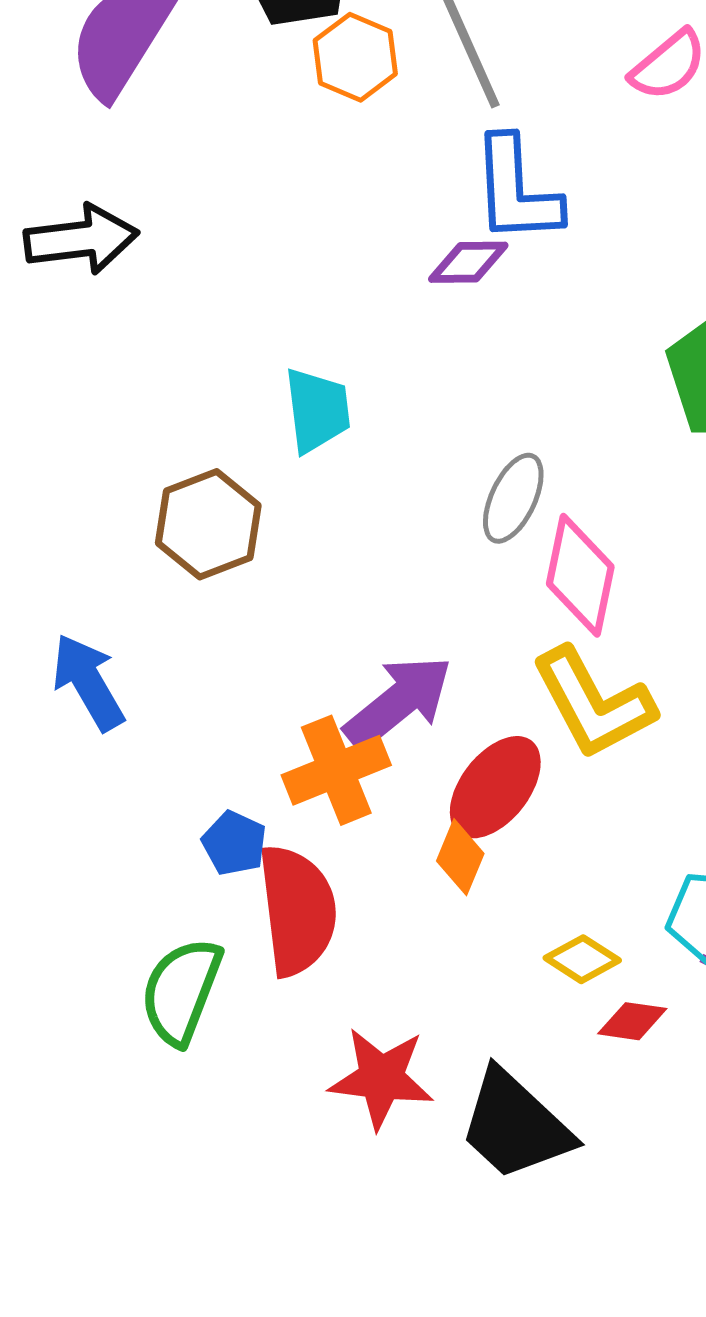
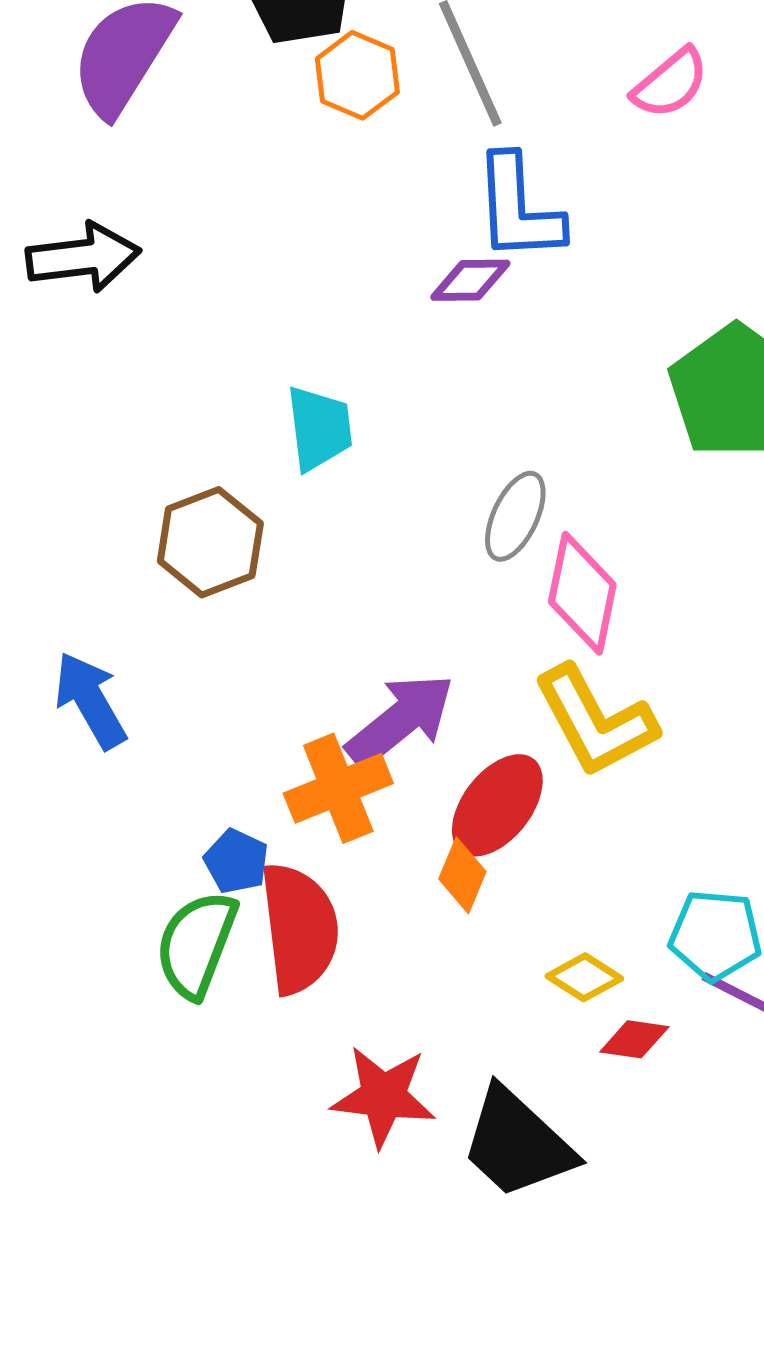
green semicircle: (181, 991) -> (196, 944), moved

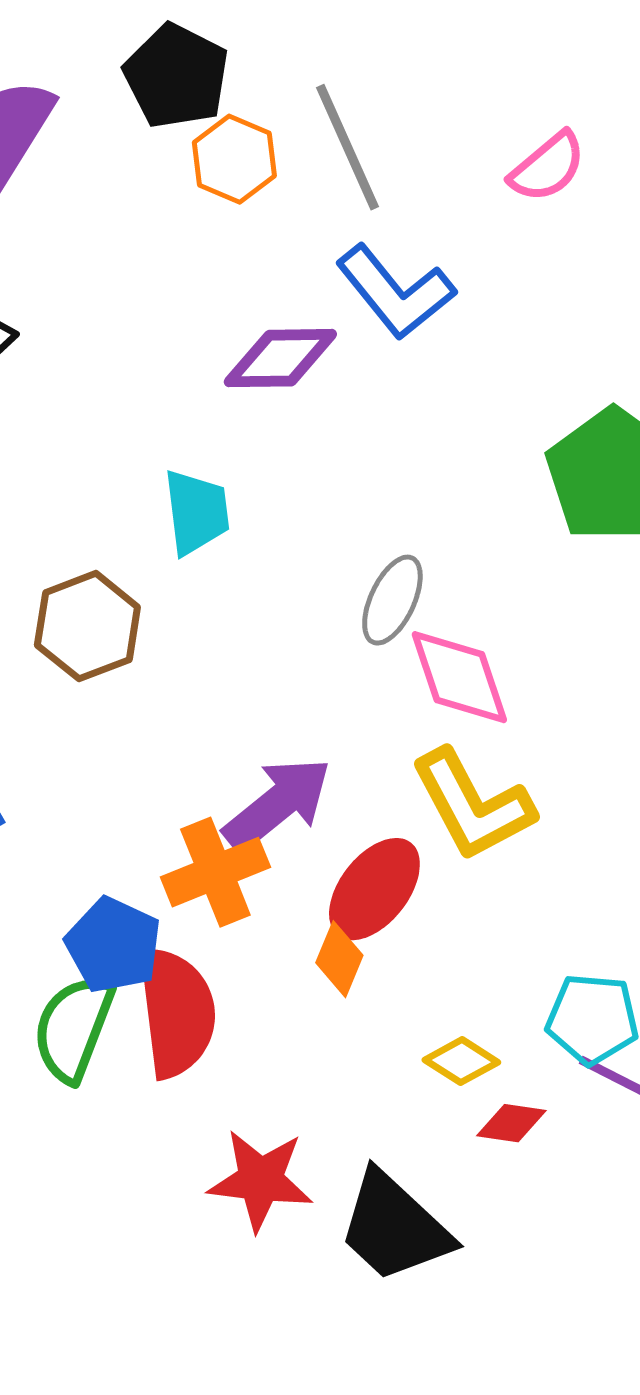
blue L-shape: (518, 208) -> (395, 292), turned -36
purple diamond: (470, 280) -> (280, 358), moved, size x1.4
pink diamond: (582, 593) -> (459, 677), turned -30
blue pentagon: (236, 861) -> (113, 945), size x1.5

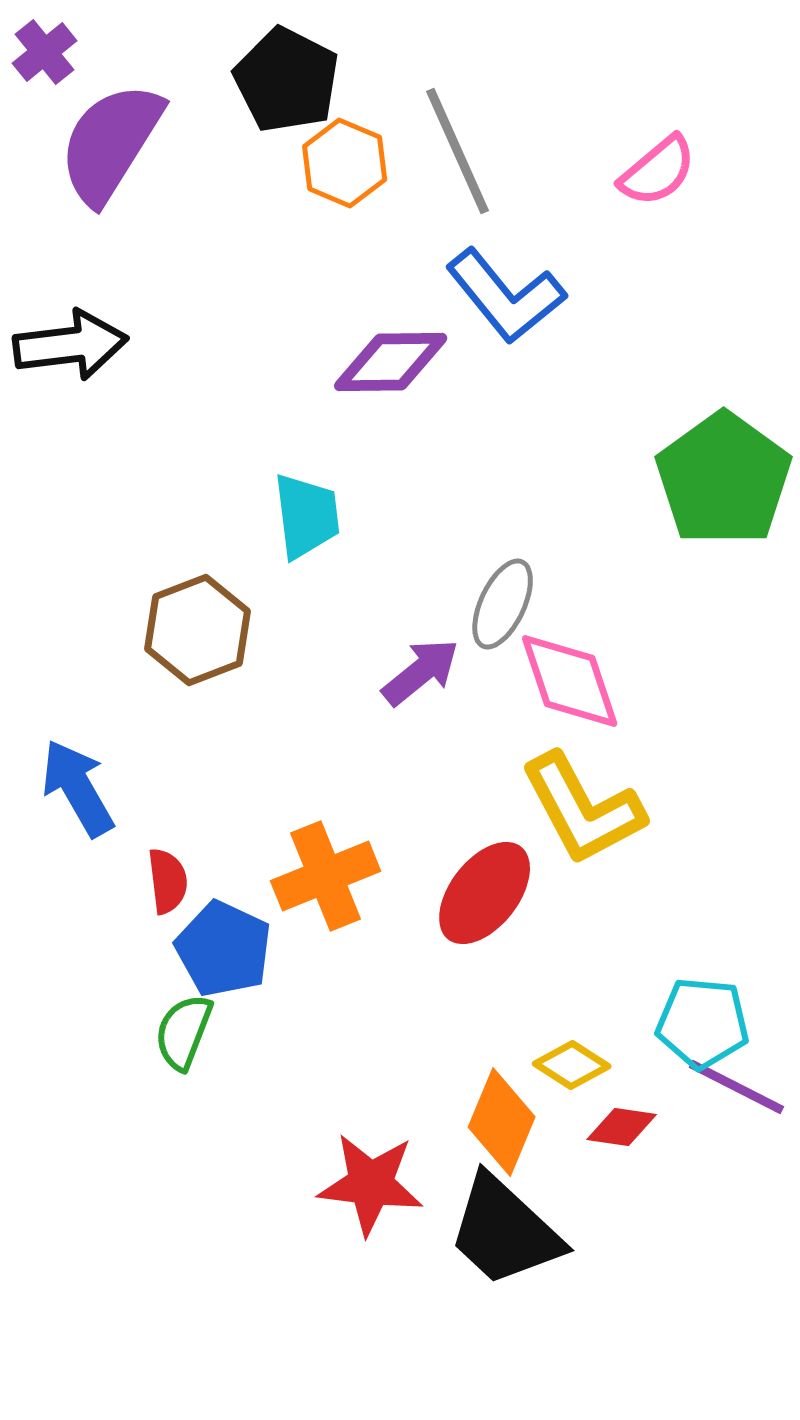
purple arrow: (277, 804) -> (421, 672), moved, size x0.7
orange diamond: (339, 959) -> (502, 1122), moved, size x1.4
red semicircle: (176, 1012) -> (168, 881), moved, size x0.5
green semicircle: (73, 1028) -> (184, 1032), size x0.7

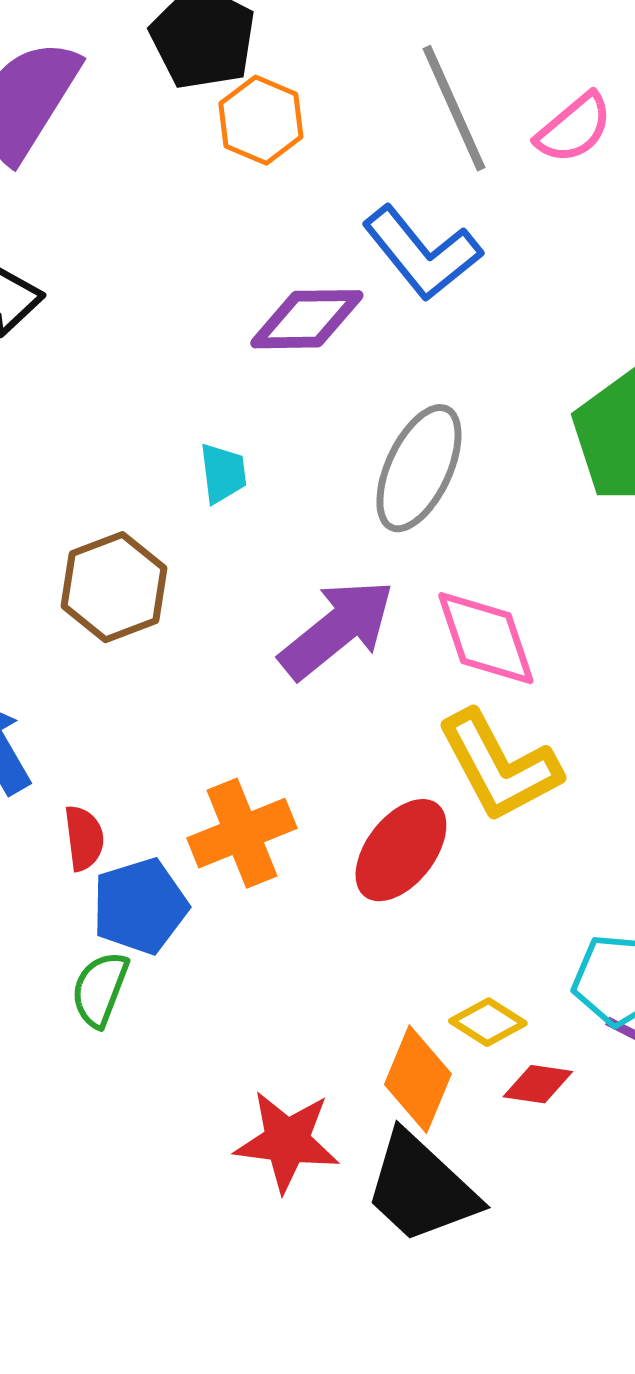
gray line: (458, 151) -> (454, 108), moved
cyan trapezoid: (307, 516) -> (223, 473), size x0.7
gray ellipse: (503, 604) -> (419, 468), moved, size x1.4
purple arrow: (421, 672) -> (337, 629), size x1.5
blue pentagon: (224, 949) -> (140, 906), turned 30

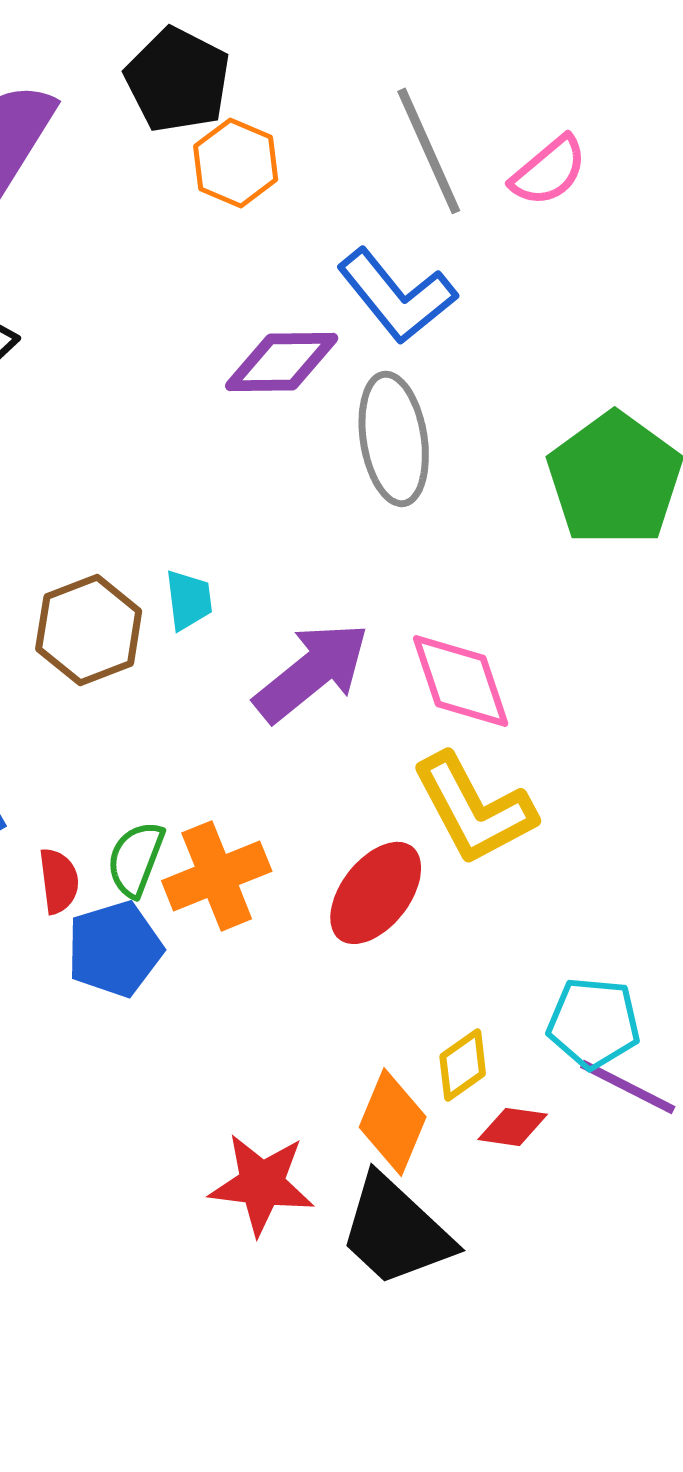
gray ellipse: (419, 468) -> (394, 439), moved, turned -34
cyan trapezoid: (223, 473) -> (189, 600), moved
green semicircle: (100, 989) -> (136, 859), moved
yellow diamond: (488, 1022) -> (463, 1065), turned -68

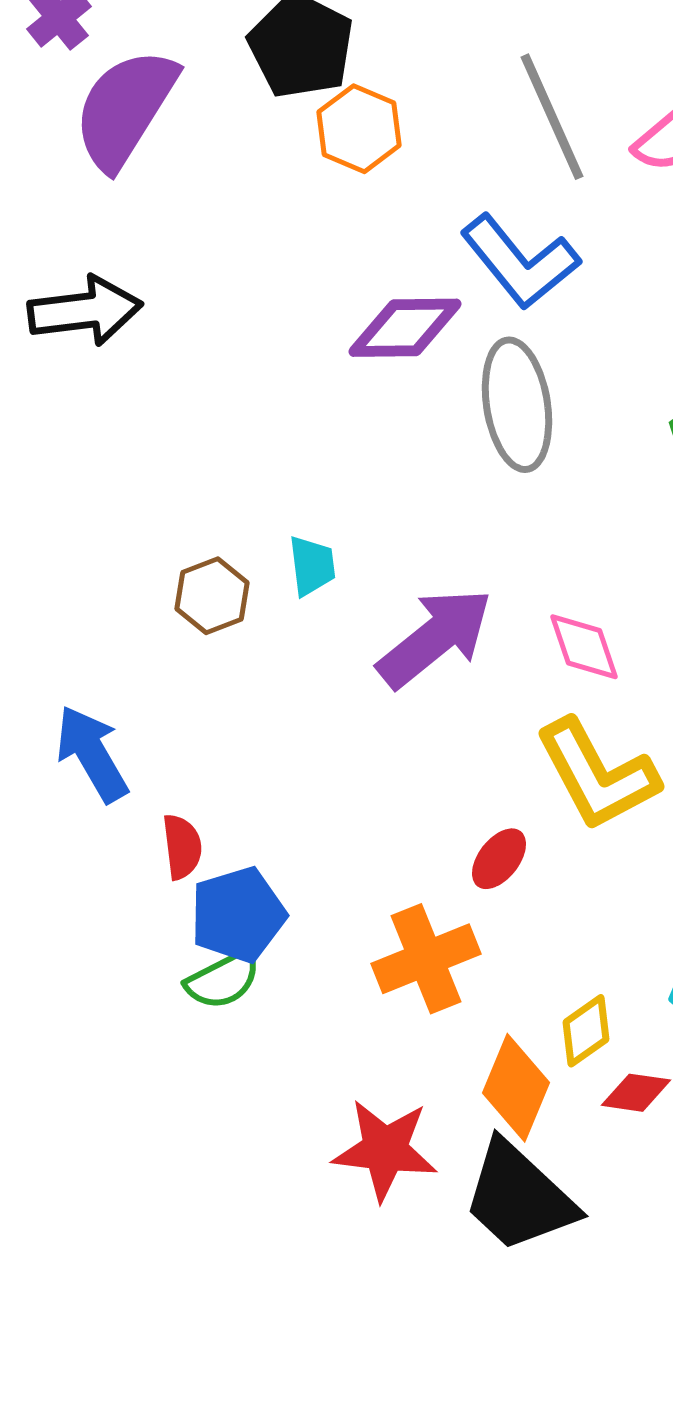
brown hexagon: (89, 630) -> (212, 596), size x0.7
pink diamond: (461, 681) -> (584, 647), size x0.7
green semicircle: (136, 859) -> (223, 980), moved, turned -138
orange cross: (217, 876) -> (426, 959), moved
red ellipse: (376, 893) -> (499, 859), size x0.6

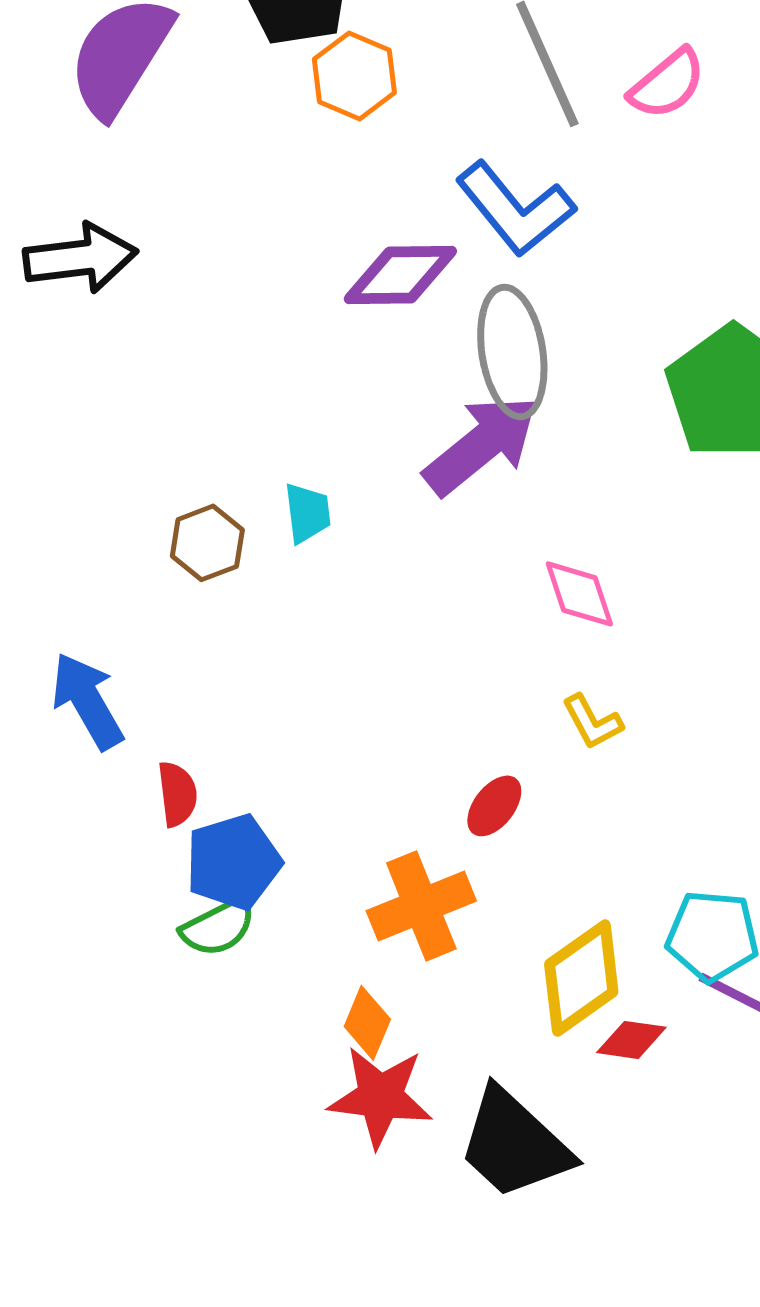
purple arrow: (435, 638) -> (481, 445), moved
yellow L-shape: (597, 775) -> (592, 722), size x0.5
yellow diamond: (586, 1031) -> (581, 978), size x1.6
orange diamond: (516, 1088) -> (367, 1023), moved, size x0.7

